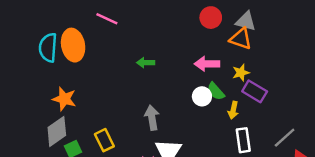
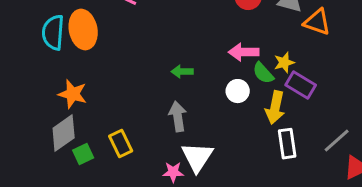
orange triangle: (241, 39) -> (317, 22), moved
green arrow: (146, 63) -> (182, 72), moved
green semicircle: (216, 91) -> (263, 73), moved
yellow arrow: (233, 110) -> (275, 108), size x1.5

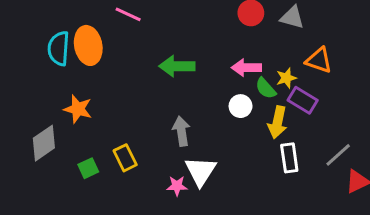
orange triangle: (317, 22) -> (319, 60), moved
green arrow: (182, 72) -> (177, 66), moved, size x1.6
gray diamond: (64, 133) -> (44, 143), moved

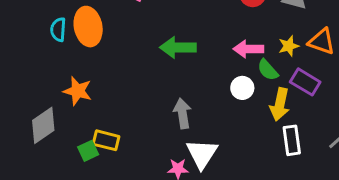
cyan semicircle: (59, 48) -> (58, 30), size x0.7
yellow star: (286, 78) -> (289, 46), moved
yellow rectangle: (125, 158) -> (106, 140), moved, turned -50

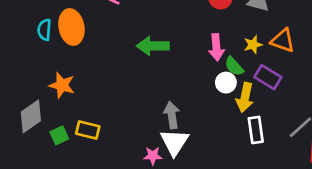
pink arrow: (248, 49) -> (216, 47), turned -95
white circle: (242, 88) -> (226, 83), moved
gray arrow: (182, 113) -> (172, 115), moved
green square: (88, 151) -> (59, 135), moved

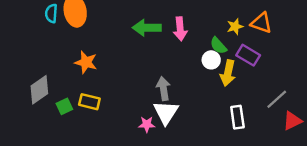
pink arrow: (216, 47) -> (180, 29), moved
orange star: (62, 85) -> (86, 62), moved
white rectangle: (256, 130) -> (237, 117), moved

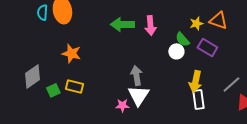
yellow arrow: (228, 73) -> (195, 81), moved

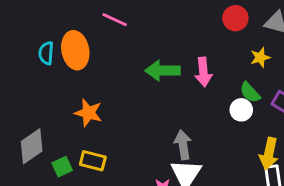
yellow star: (196, 23) -> (260, 57), moved

